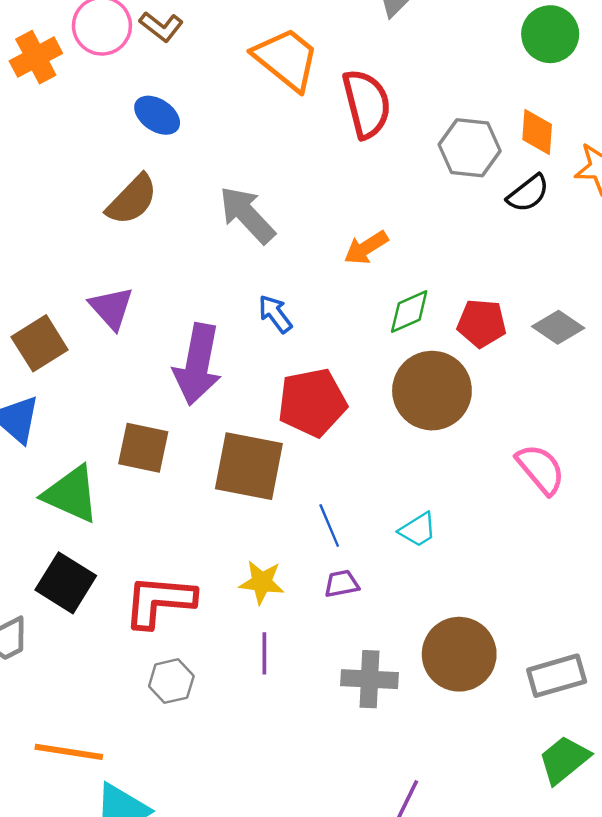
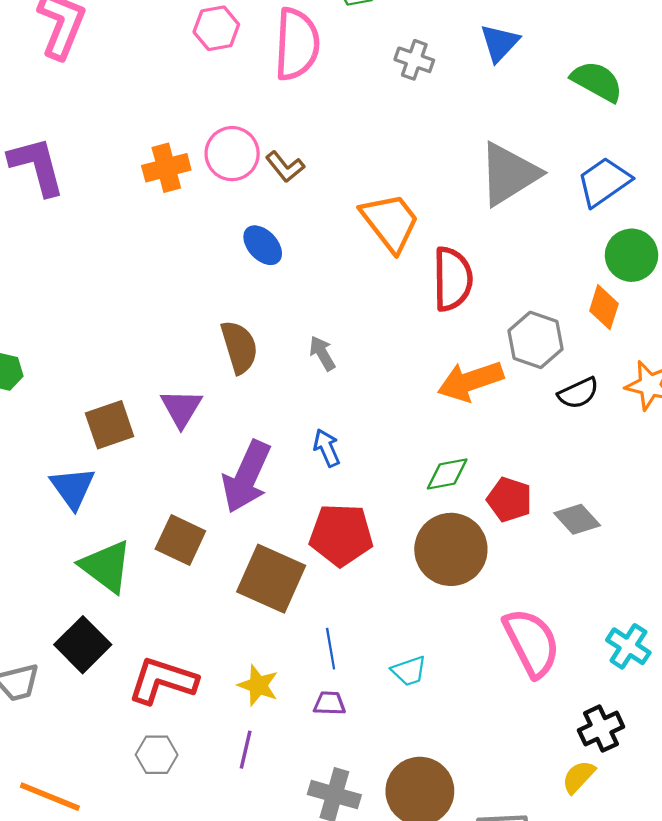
orange diamond: (537, 132) -> (604, 307), moved
brown semicircle: (132, 200) -> (239, 347), moved, turned -74
gray arrow: (247, 215) -> (322, 353), size x0.6
orange arrow: (366, 248) -> (470, 381), moved, size x1.5
pink semicircle: (541, 469) -> (532, 643), size x1.4

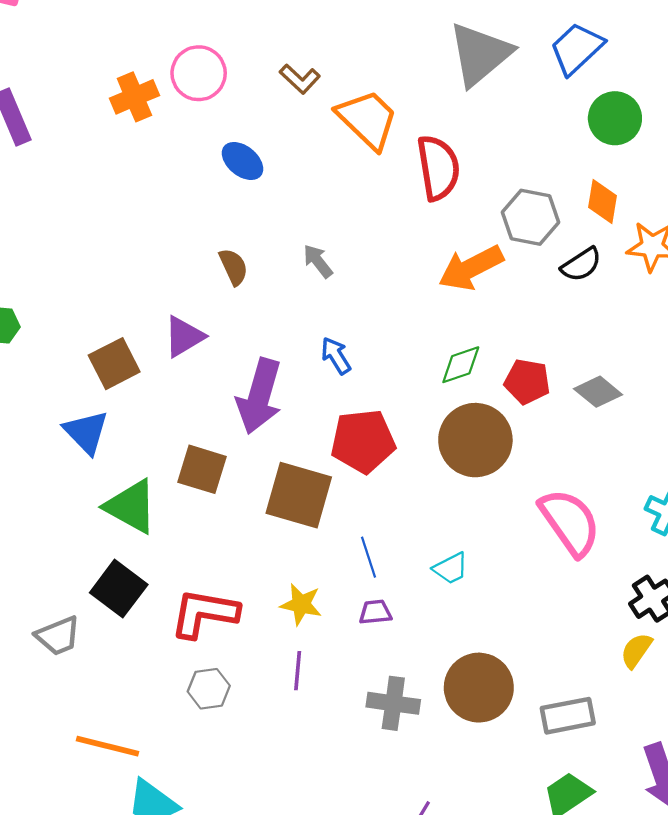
brown L-shape: (285, 167) -> (300, 79), moved
orange diamond: (604, 307) -> (603, 202), moved
brown semicircle: (239, 347) -> (233, 267), size x0.7
purple triangle: (181, 408) -> (184, 337), turned 36

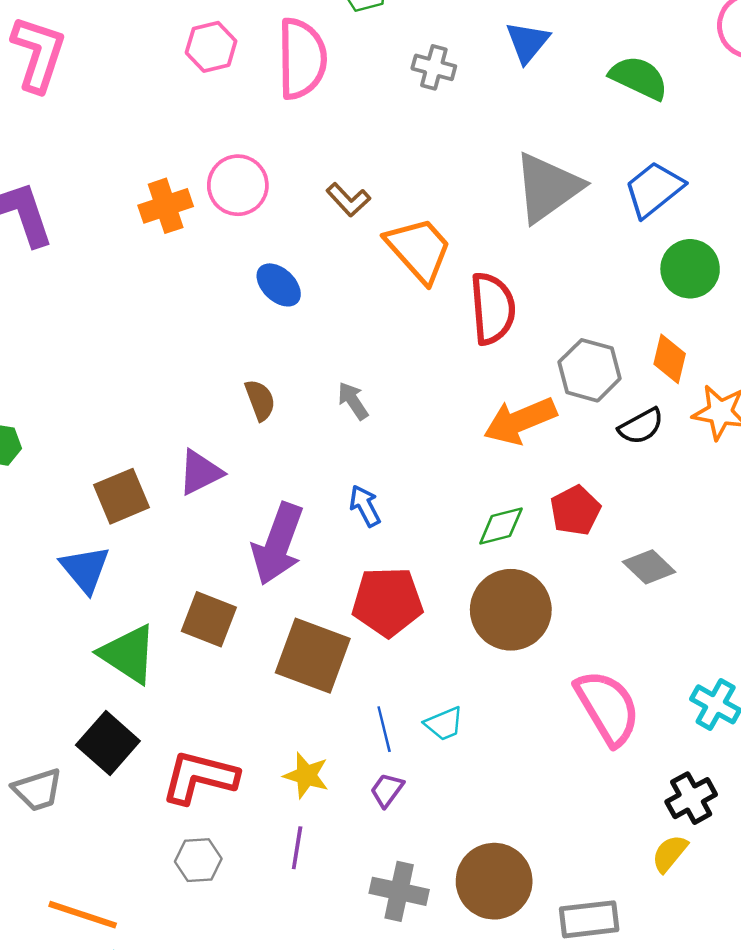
red pentagon: (527, 382) -> (575, 510), moved, turned 30
cyan trapezoid: (451, 568) -> (444, 724), moved
purple trapezoid: (375, 612) -> (387, 790), turned -52

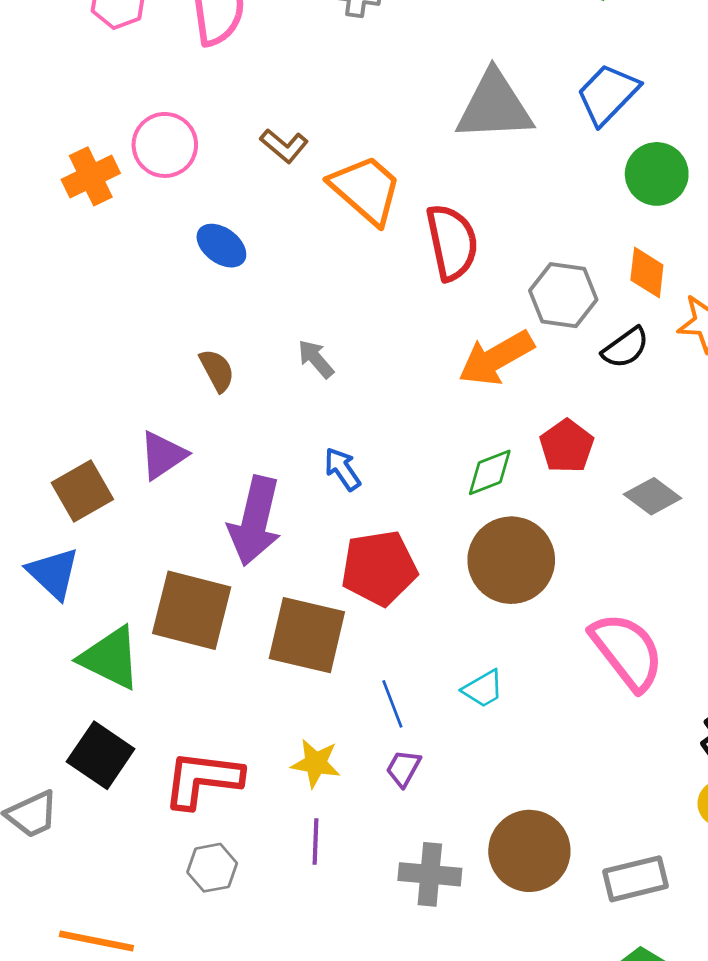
gray triangle: (547, 187) -> (494, 106), turned 40
brown square: (209, 619) -> (192, 610), size x1.4
cyan trapezoid: (444, 724) -> (483, 689), moved

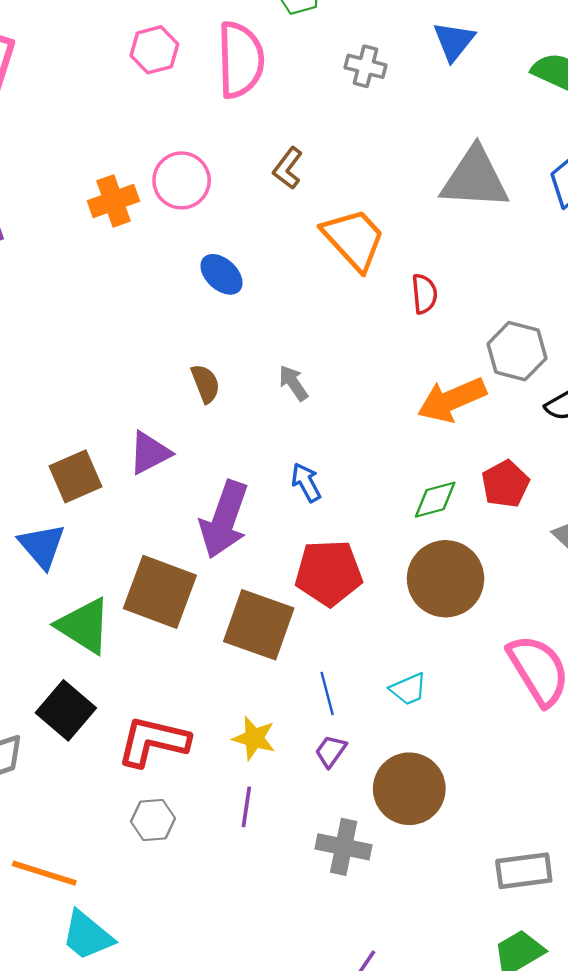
brown L-shape: (284, 146) -> (288, 168), moved, turned 81
red semicircle: (452, 242) -> (424, 294), size x0.6
brown circle: (529, 851) -> (409, 789), moved

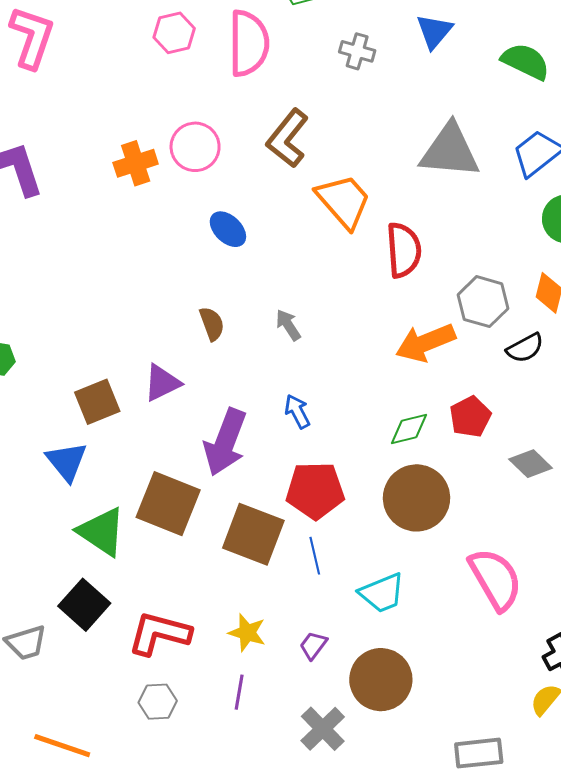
brown L-shape: (288, 168) -> (288, 138), size x1.6
red semicircle: (424, 294) -> (404, 250), size x1.6
cyan trapezoid: (408, 689) -> (382, 593), size x1.4
blue line: (327, 693) -> (315, 556), moved
gray cross: (344, 847) -> (323, 729), turned 33

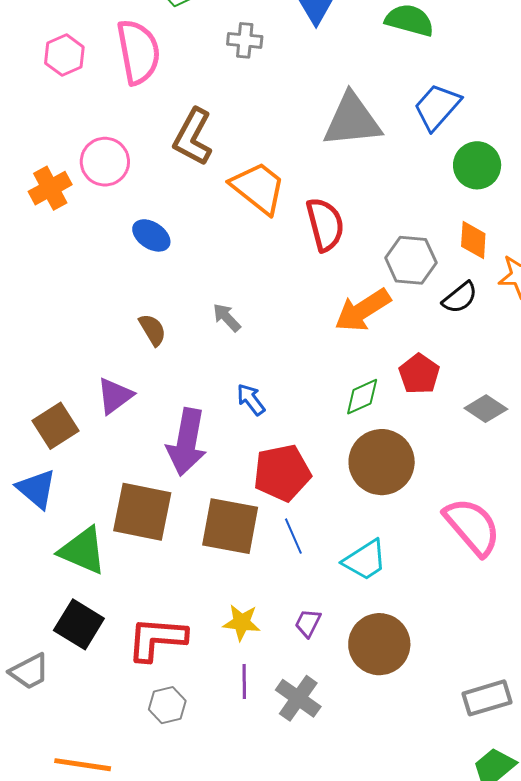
gray cross: (323, 729) -> (298, 698), moved

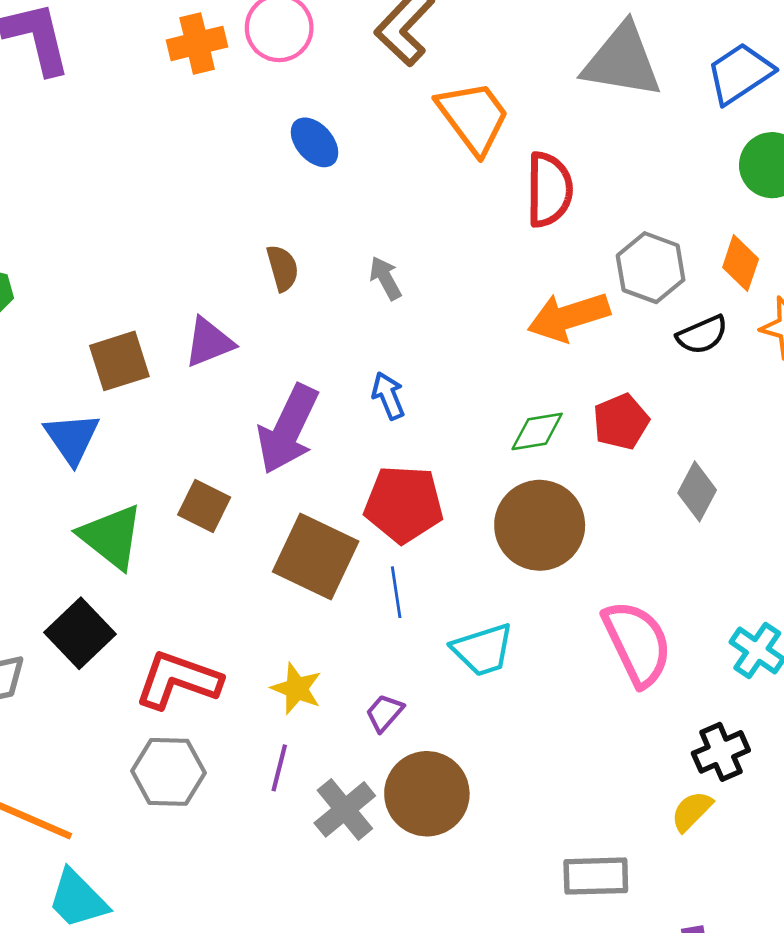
gray diamond: (486, 409) -> (697, 491), turned 69
brown square: (142, 512) -> (204, 506), size x0.6
brown circle: (379, 644) -> (427, 794), moved
gray hexagon: (167, 705) -> (168, 772), size x1.4

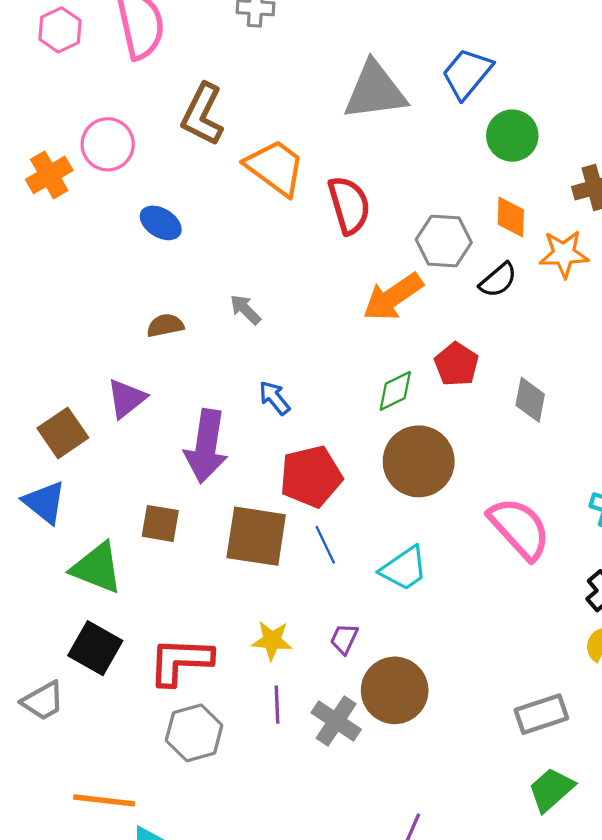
brown semicircle: (283, 268) -> (165, 325), turned -69

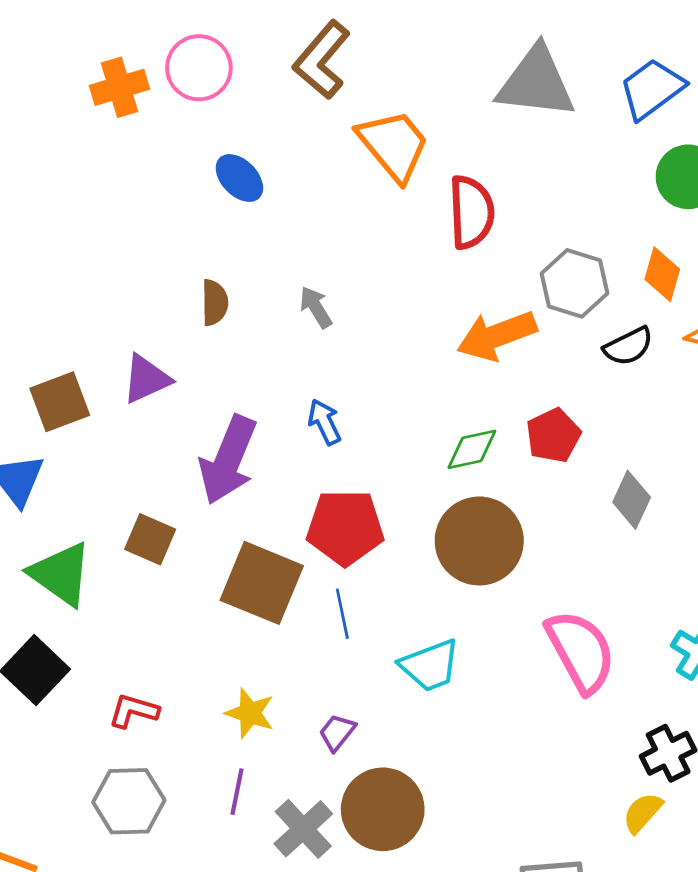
brown semicircle: (165, 325) -> (215, 303), turned 87
red L-shape: (180, 661) -> (134, 711), size x0.6

